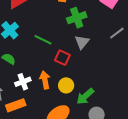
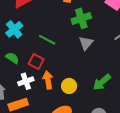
red square: (62, 58) -> (36, 62), moved
green arrow: (85, 96) -> (102, 82), moved

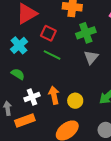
red square: (36, 62) -> (48, 33), moved

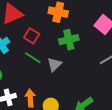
gray triangle: (91, 57) -> (54, 64), moved

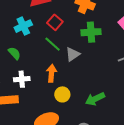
orange arrow: (30, 98) -> (52, 73), moved

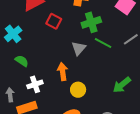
cyan cross: (23, 26) -> (13, 34), moved
green line: (53, 44) -> (103, 43), moved
green arrow: (95, 99) -> (122, 85), moved

